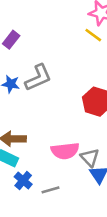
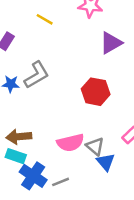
yellow line: (93, 35) -> (45, 19), moved
blue cross: (23, 181) -> (33, 176), size x1.5

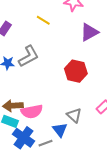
yellow line: (45, 19) -> (43, 20), moved
pink semicircle: (70, 143) -> (32, 111), moved
blue triangle: (106, 162) -> (60, 130), moved

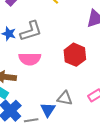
pink semicircle: (32, 111) -> (30, 59), moved
gray triangle: (74, 115) -> (65, 98), turned -42

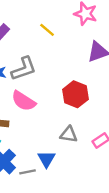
pink semicircle: (30, 59) -> (24, 101), turned 35
gray triangle: (65, 98) -> (69, 134), moved

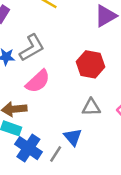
pink semicircle: (24, 101) -> (38, 81), turned -65
gray line: (28, 172) -> (56, 154), turned -35

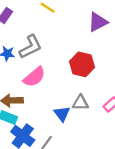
blue triangle: (73, 137) -> (62, 114), moved

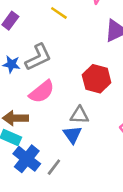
gray triangle: (81, 103) -> (80, 115), moved

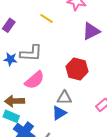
gray L-shape: (38, 57) -> (31, 53), turned 30
blue triangle: (72, 135) -> (59, 113), turned 35

